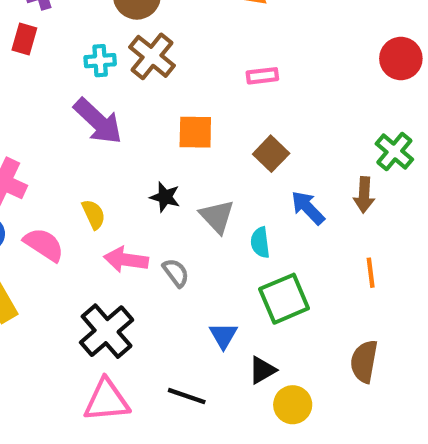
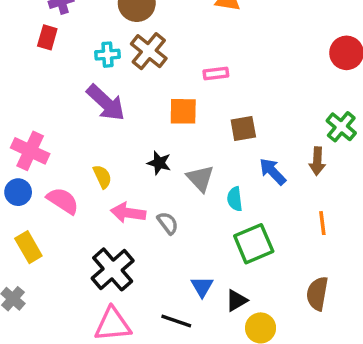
pink rectangle: (262, 76) -> (216, 73), moved
brown square: (271, 154) -> (243, 129), turned 36
blue triangle: (223, 335) -> (202, 287), moved

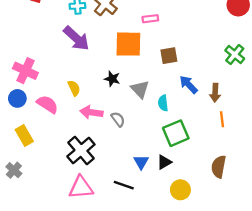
orange square: (183, 111) -> (128, 44), size x1.4
brown arrow: (317, 161) -> (215, 93), moved
black triangle: (236, 300) -> (164, 162), moved

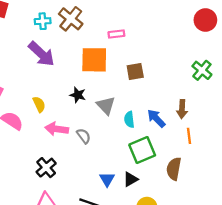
blue arrow: (189, 85) -> (156, 118), moved
black cross: (81, 150) -> (46, 168), size x0.7
brown semicircle: (219, 167) -> (174, 169), moved

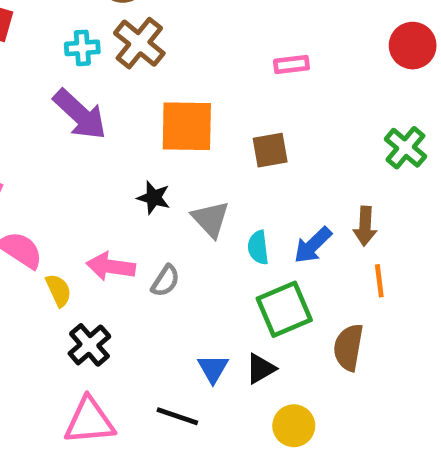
pink rectangle: (116, 34) -> (291, 65), moved
yellow semicircle: (39, 104) -> (59, 290), moved
blue arrow: (156, 118) -> (313, 245), turned -90
gray semicircle: (84, 136) -> (165, 281), turned 70

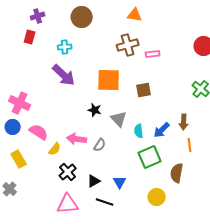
brown cross: (139, 43) -> (128, 45), moved, turned 35
yellow semicircle: (59, 290) -> (55, 149), turned 64
black triangle: (261, 369) -> (94, 181), moved
yellow circle: (294, 426) -> (157, 197), moved

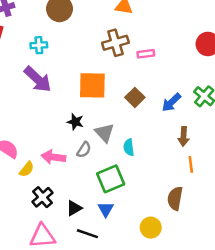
brown square: (144, 90) -> (135, 97), turned -35
blue arrow: (162, 130) -> (171, 102), moved
gray semicircle: (100, 145) -> (84, 150), moved
green square: (150, 157) -> (111, 179), moved

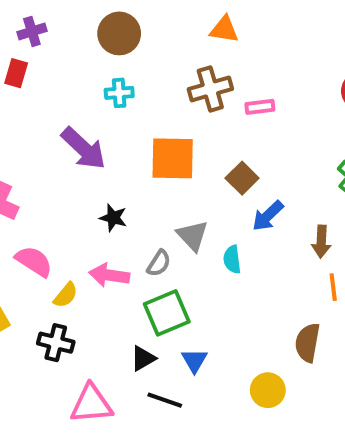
cyan cross: (39, 45) -> (119, 93), moved
blue arrow: (171, 102) -> (268, 216), moved
black star: (75, 122) -> (113, 218), moved
green square: (111, 179) -> (167, 313), moved
black cross: (42, 197) -> (56, 343), moved, turned -35

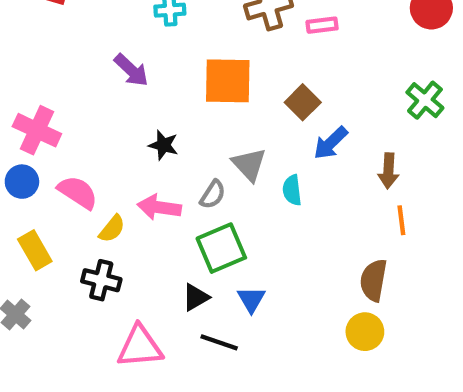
purple arrow: (84, 148) -> (131, 70), size x0.7
yellow circle: (268, 390) -> (365, 332), moved

